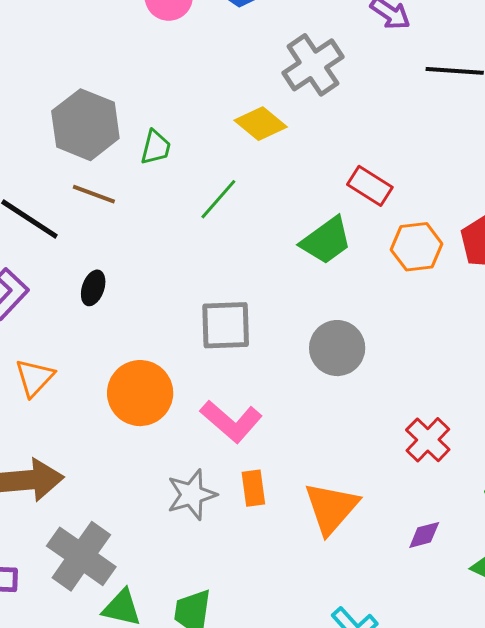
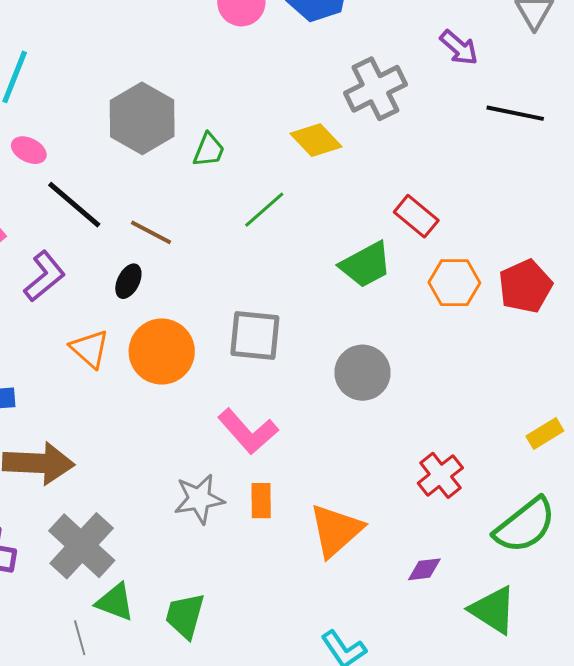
brown line: (94, 194) -> (151, 232), moved
orange triangle: (34, 378) -> (90, 349), moved, turned -39
orange circle: (140, 393) -> (162, 352), moved

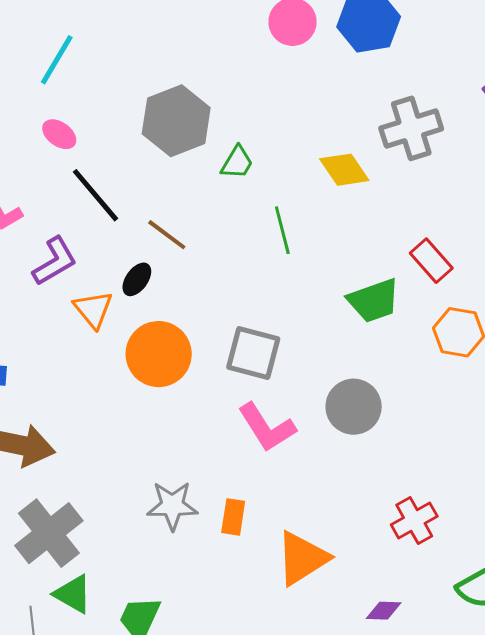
green line: (264, 210) -> (282, 230), turned -72
orange triangle: (90, 349) -> (93, 309), moved
pink L-shape: (248, 431) -> (267, 427), moved

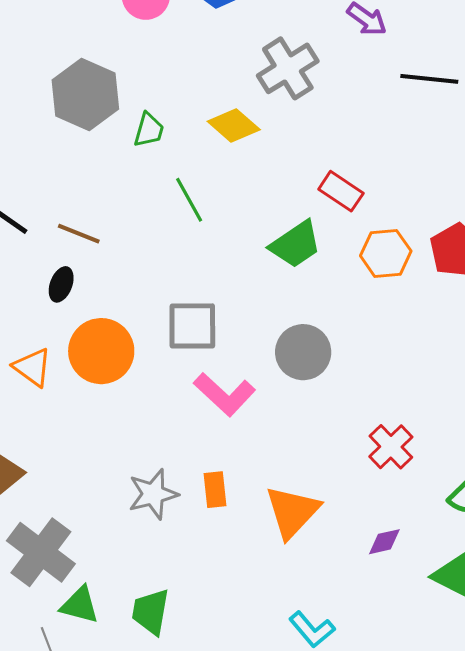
gray hexagon: (176, 121) -> (85, 94), moved
green trapezoid: (237, 163) -> (149, 130), moved
orange triangle: (93, 309) -> (32, 367), moved

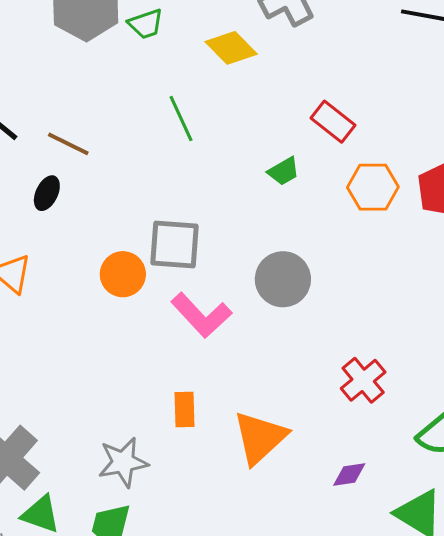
green trapezoid: (149, 130) -> (146, 24), moved, turned 51
green trapezoid: (296, 244) -> (284, 171), size x0.6
orange circle: (101, 351) -> (123, 274), moved, size x0.7
gray star: (153, 494) -> (123, 462), moved

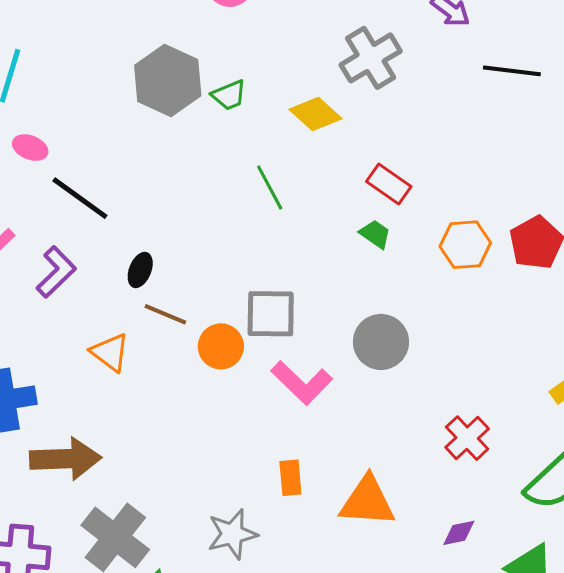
red rectangle: (333, 122) -> (389, 184), moved
brown line: (68, 144) -> (165, 314), moved
green trapezoid: (284, 171) -> (375, 234), turned -112
orange triangle: (260, 438) -> (367, 501), turned 50

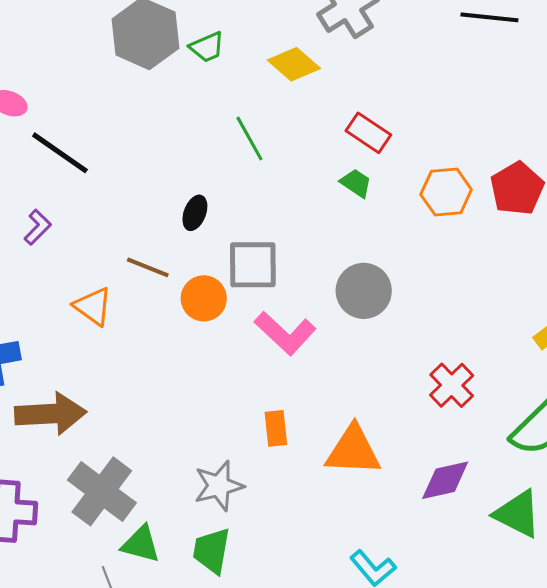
black ellipse: (140, 270) -> (195, 213), moved
purple L-shape: (56, 272) -> (38, 227), size x0.7
purple diamond: (459, 533) -> (445, 480), size x1.5

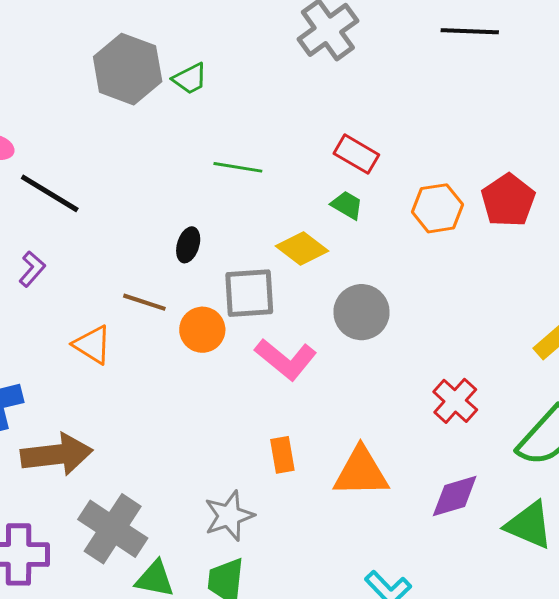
yellow diamond: (294, 64) -> (302, 248), moved
green line: (249, 139) -> (238, 167), turned -48

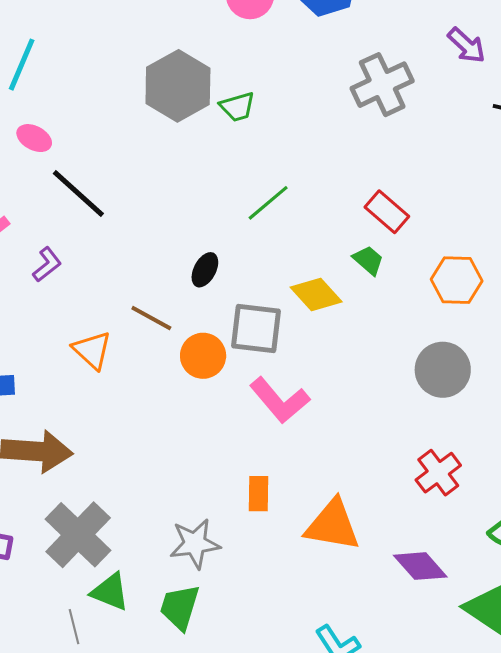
green line: (238, 167) -> (268, 203), turned -60
gray circle: (361, 312) -> (443, 370), moved
purple diamond: (455, 496) -> (420, 566), turned 54

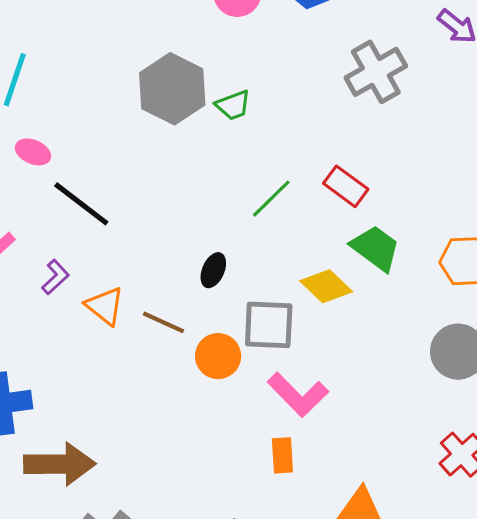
red rectangle: (387, 212) -> (346, 186), moved
green trapezoid: (368, 260) -> (375, 248), size x1.6
orange triangle: (92, 350) -> (105, 306), moved
orange rectangle: (259, 494) -> (282, 455), moved

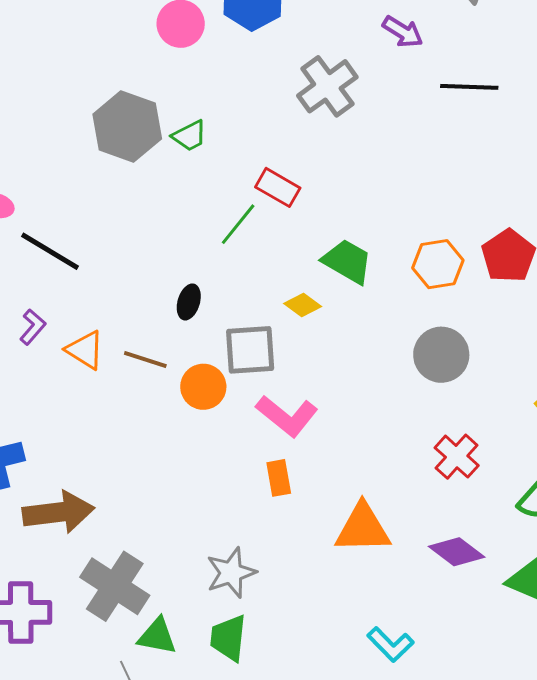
red rectangle: (346, 186) -> (278, 187), moved
yellow diamond: (326, 286) -> (303, 305), size x0.7

